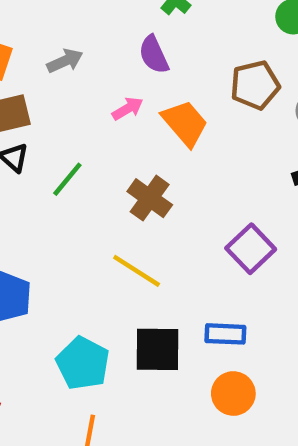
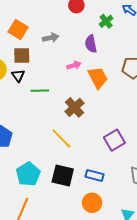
green line: (67, 179) -> (40, 91), turned 36

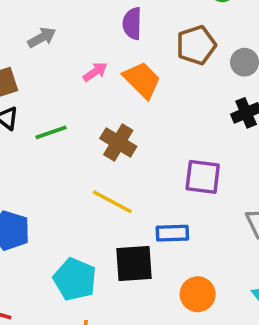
purple semicircle: (91, 44) -> (132, 24), moved, turned 30
purple square: (114, 140) -> (203, 177), turned -35
blue rectangle: (94, 175) -> (172, 233), moved

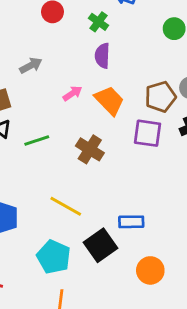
brown pentagon: (196, 45) -> (160, 97), moved
purple square: (203, 177) -> (147, 133), moved
yellow line: (112, 202) -> (66, 206), moved
black square: (134, 263) -> (100, 245), turned -32

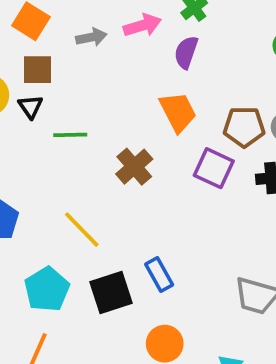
pink arrow: (72, 93) -> (142, 25), moved, size x1.4
blue rectangle: (131, 222) -> (159, 274), turned 45

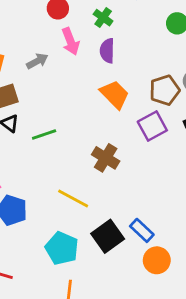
pink arrow: (142, 25) -> (70, 41), turned 104
brown cross: (134, 167) -> (106, 158), moved
purple square: (214, 168) -> (152, 126), turned -36
blue rectangle: (159, 274) -> (142, 230), moved

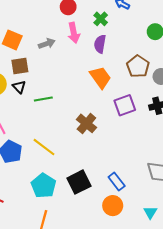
brown pentagon: (165, 90) -> (138, 66), moved, turned -30
yellow line: (73, 198) -> (44, 147), moved
blue rectangle: (142, 230) -> (117, 182), moved

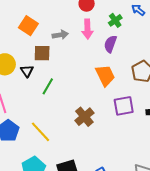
brown square: (20, 66) -> (42, 53), moved
green line: (43, 99) -> (48, 86), turned -60

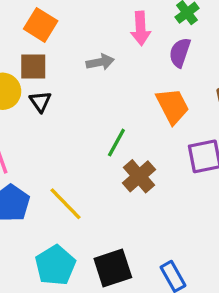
gray arrow: (60, 35) -> (100, 62), moved
brown square: (42, 53) -> (33, 67), moved
green line: (48, 86) -> (116, 143), moved

